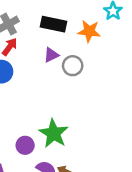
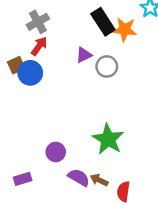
black rectangle: (54, 24) -> (103, 22), moved, turned 45
green star: (54, 133) -> (108, 139), moved

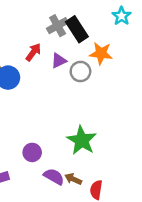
gray cross: (38, 22) -> (58, 26), moved
orange star: (125, 29) -> (101, 53), moved
red arrow: (39, 46) -> (33, 52), moved

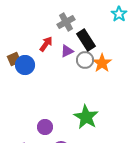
black rectangle: (77, 29) -> (86, 40), moved
orange star: (101, 53) -> (102, 63), moved, turned 30

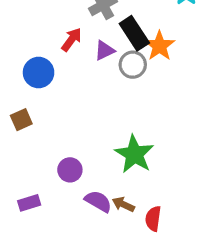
brown square: (14, 59) -> (21, 120), moved
orange star: (102, 63) -> (159, 46), moved

